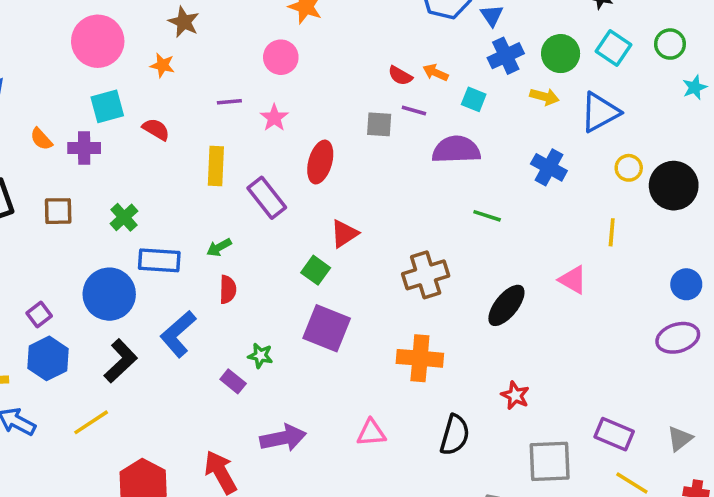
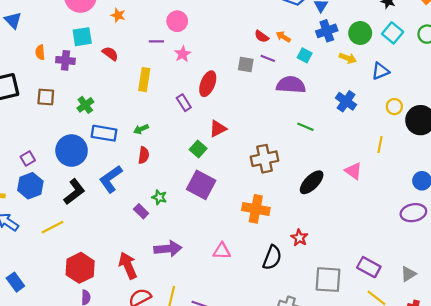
pink circle: (281, 57) -> (177, 21), moved
blue triangle: (600, 112) -> (380, 71), size x0.7
orange semicircle: (41, 139) -> (40, 52), turned 32
purple rectangle: (267, 198) -> (184, 103), moved, size x0.7
red star: (515, 395) -> (299, 238), moved

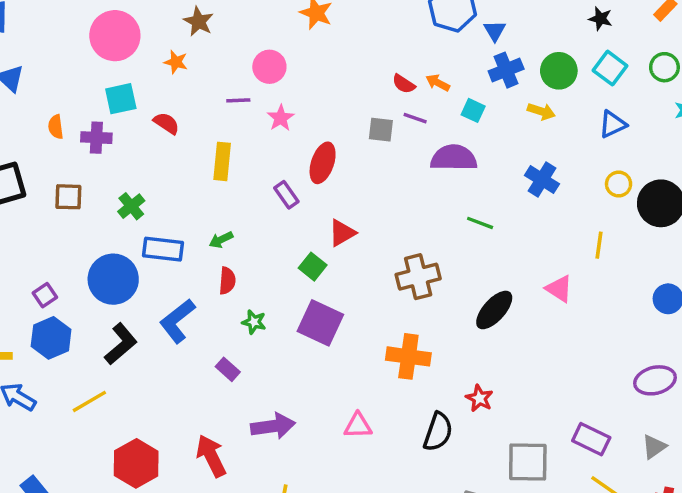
blue triangle: (380, 71) -> (613, 124), moved
green star: (159, 197) -> (254, 322), moved
purple ellipse: (413, 213) -> (655, 380), moved

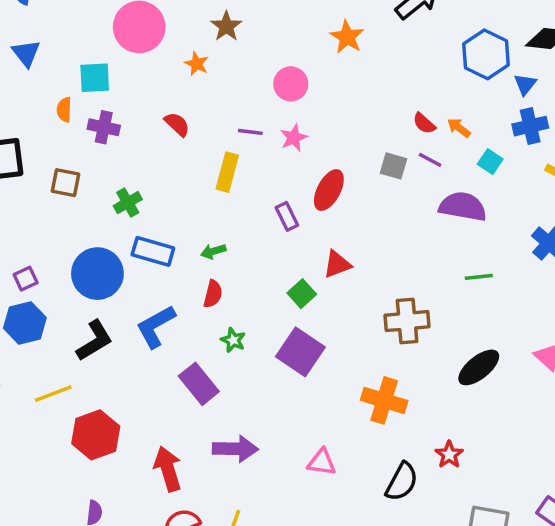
cyan square: (121, 99) -> (95, 78), moved
purple line: (238, 100) -> (250, 132), moved
green line: (480, 223) -> (479, 277), turned -36
purple rectangle: (228, 369) -> (199, 384), size x1.6
red hexagon: (136, 463) -> (96, 435), moved

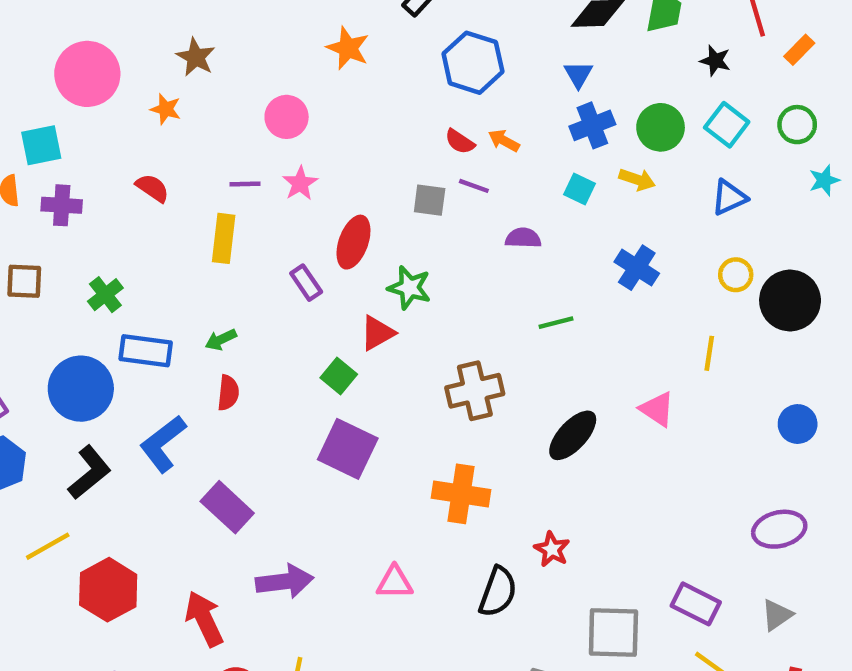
blue hexagon: (486, 54) -> (473, 63), moved
cyan square: (490, 162) -> (580, 189), moved
purple semicircle: (463, 207) -> (523, 238), size x0.6
green star: (233, 340) -> (409, 288), moved, size x1.4

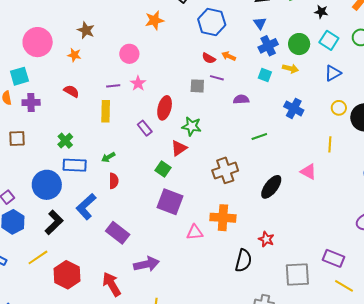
orange star: (348, 48) -> (154, 20), turned -30
green cross: (105, 295) -> (65, 141), moved
pink triangle: (395, 582) -> (195, 232), moved

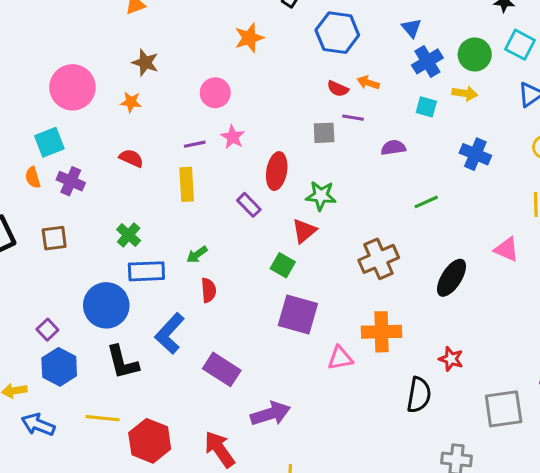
purple cross: (31, 103) -> (71, 181), turned 30
black L-shape: (54, 222) -> (122, 362), turned 125
yellow line: (38, 257) -> (103, 418), turned 45

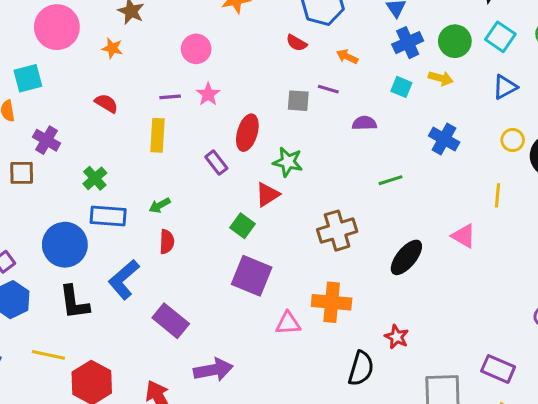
red semicircle: (338, 89) -> (296, 43), moved
purple cross: (71, 181) -> (47, 140), moved

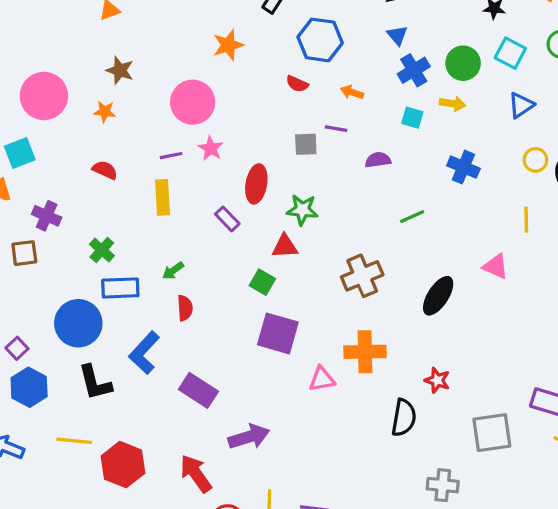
pink circle: (196, 49) -> (193, 102), size x1.4
red triangle: (267, 195) -> (285, 246), turned 36

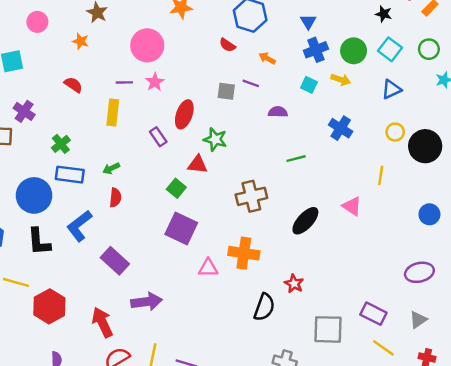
pink circle: (44, 96) -> (37, 22), size x0.6

